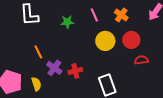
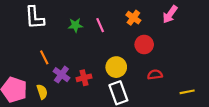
pink line: (94, 15) -> (100, 25), moved
yellow circle: (105, 41) -> (116, 67), moved
red semicircle: (141, 60) -> (155, 75), moved

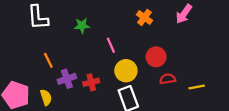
pink line: (100, 25) -> (111, 45), moved
red circle: (144, 45) -> (156, 57), moved
purple cross: (61, 75) -> (67, 79), turned 35
yellow line: (187, 92) -> (197, 87), moved

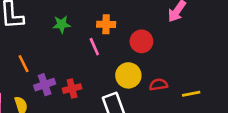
orange cross: (144, 17) -> (106, 24), moved, turned -35
red circle: (156, 57) -> (141, 41), moved
yellow circle: (126, 71) -> (128, 75), moved

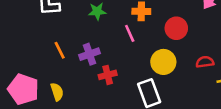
purple cross: (45, 85) -> (89, 54), moved
red semicircle: (158, 85) -> (205, 62), moved

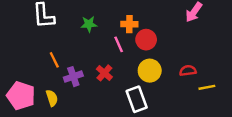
red circle: (176, 28) -> (146, 40), moved
purple cross: (89, 54) -> (73, 77), moved
red cross: (108, 75) -> (104, 73), moved, turned -35

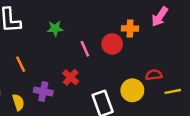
orange cross: (129, 24) -> (130, 29), moved
yellow circle: (150, 71) -> (132, 90), moved
purple cross: (73, 77) -> (43, 91), moved, turned 30

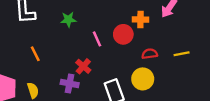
red semicircle: (154, 75) -> (150, 54), moved
purple cross: (43, 91) -> (70, 83), moved
yellow line: (173, 91) -> (182, 54), moved

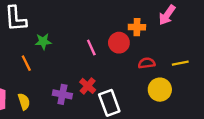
green star: (68, 19) -> (43, 41), moved
red cross: (83, 66) -> (88, 86), moved
yellow circle: (143, 79) -> (160, 90), moved

